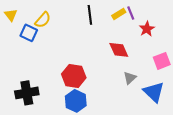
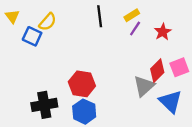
purple line: (131, 13) -> (135, 29), moved, turned 56
red diamond: (119, 50) -> (157, 71), moved, turned 70
gray triangle: (130, 78) -> (144, 86), size x1.5
black cross: (27, 93) -> (44, 105), moved

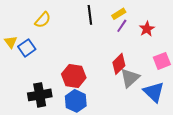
yellow triangle: (12, 16) -> (11, 42), moved
blue square: (32, 36) -> (27, 48), moved, turned 30
red diamond: (157, 71) -> (119, 64), moved

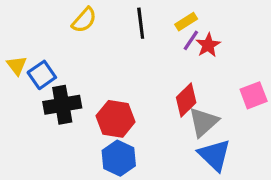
yellow semicircle: (43, 20) -> (84, 20), moved
red star: (147, 29) -> (208, 45), moved
blue triangle: (154, 92) -> (214, 155), moved
black cross: (40, 95) -> (62, 105), moved

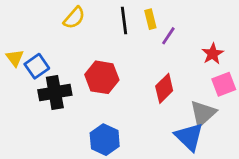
yellow rectangle: (186, 22) -> (150, 19), moved, turned -72
red star: (208, 45) -> (213, 54), moved
red hexagon: (116, 119) -> (102, 77), moved
gray triangle: (203, 122) -> (203, 113), moved

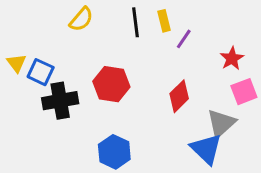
blue square: (37, 66) -> (41, 72), turned -30

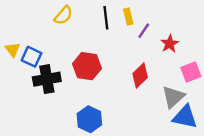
red star: (232, 58) -> (170, 44), moved
blue triangle: (206, 149) -> (185, 117), moved, turned -32

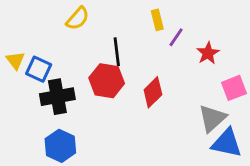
black line: (106, 18) -> (117, 52), moved
red diamond: (140, 76) -> (153, 92), moved
blue hexagon: (89, 119) -> (60, 146), moved

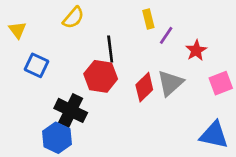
yellow triangle: (15, 60) -> (17, 30), moved
black cross: (57, 97) -> (71, 110), moved, turned 36
gray triangle: (212, 118) -> (170, 83), moved

